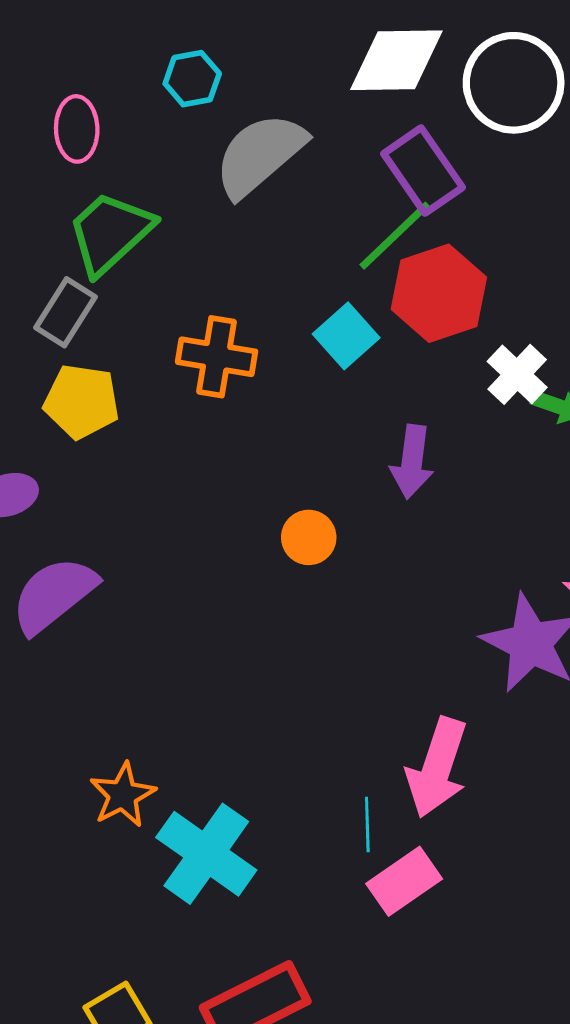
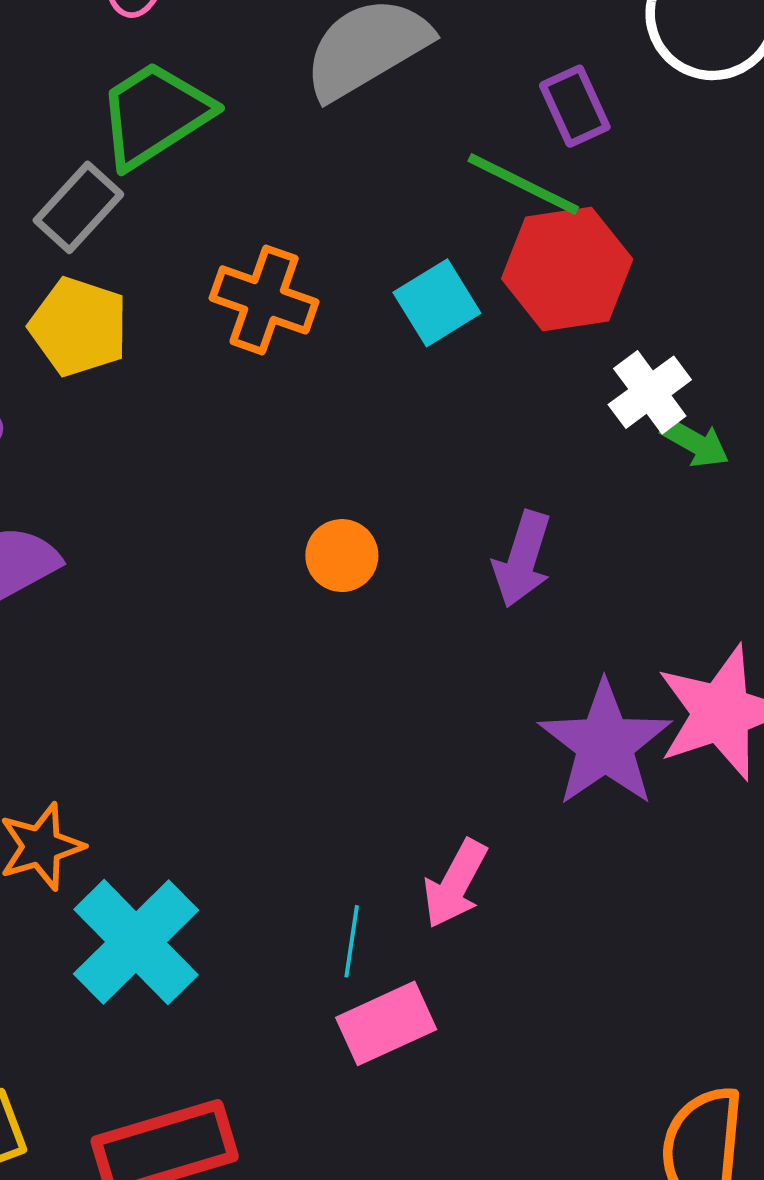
purple rectangle: (423, 171) -> (575, 106), size x0.7
green line: (395, 236) -> (523, 184), turned 60
purple arrow: (412, 462) -> (522, 559), moved
pink arrow: (437, 768) -> (455, 884), size x0.7

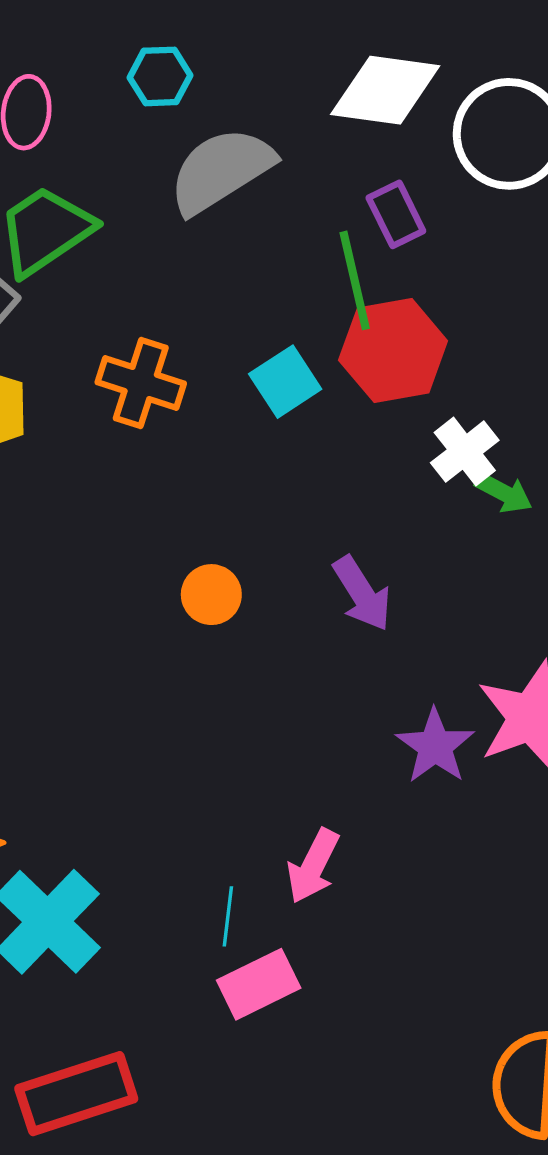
green line: (523, 184) -> (355, 280), turned 52
purple arrow: (522, 559) -> (362, 594), turned -48
purple star: (605, 744) -> (435, 746), size x0.7

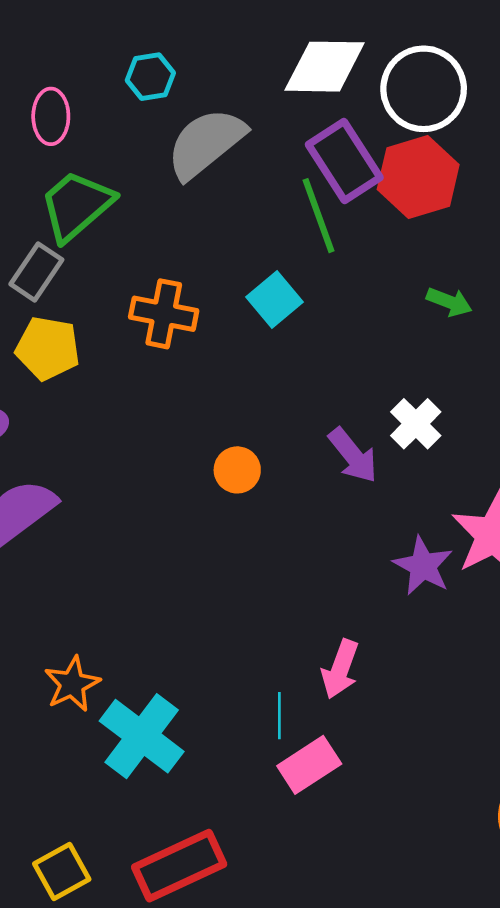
purple rectangle: (396, 214) -> (344, 161), size x1.6
red hexagon: (393, 350) -> (418, 177), moved
white cross: (465, 452) -> (416, 424), moved
green arrow: (504, 493) -> (449, 302), moved

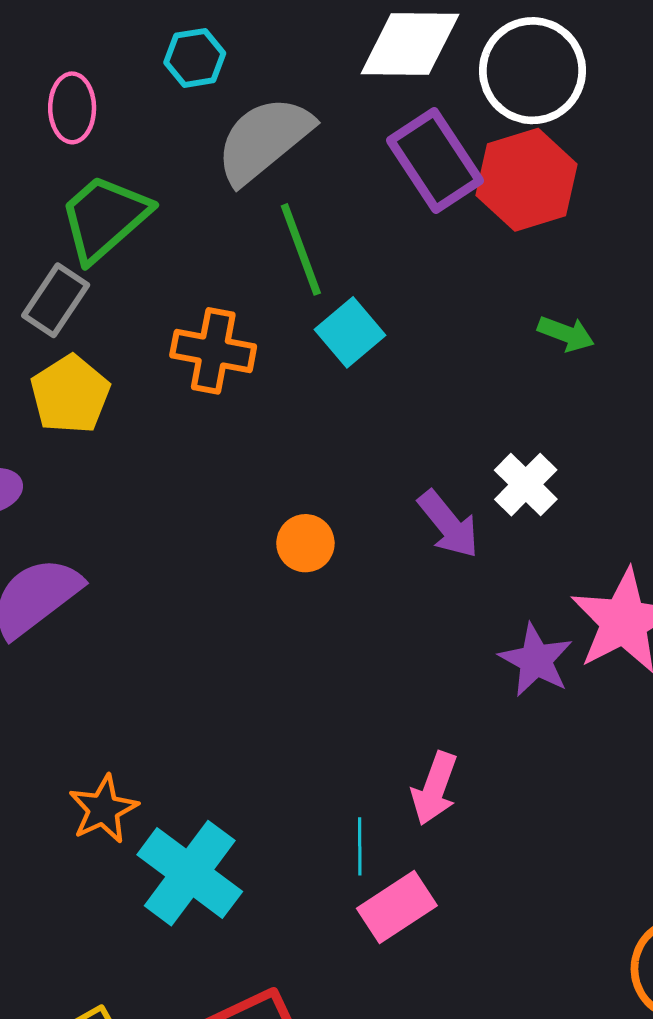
green line: (319, 216) -> (301, 249), moved
yellow pentagon: (48, 348) -> (70, 394), turned 30

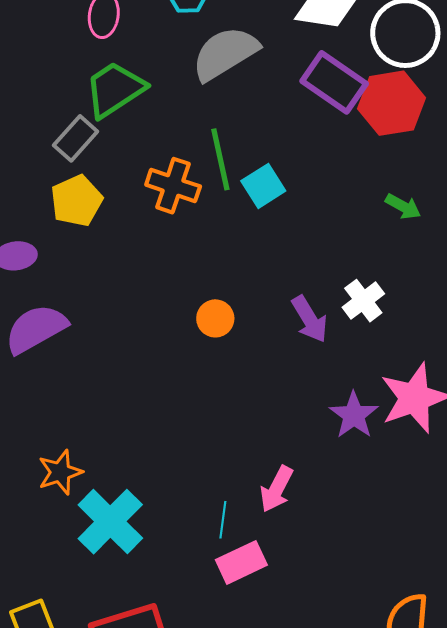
purple rectangle: (435, 160) -> (334, 82), turned -30
green line: (301, 249) -> (220, 159), moved

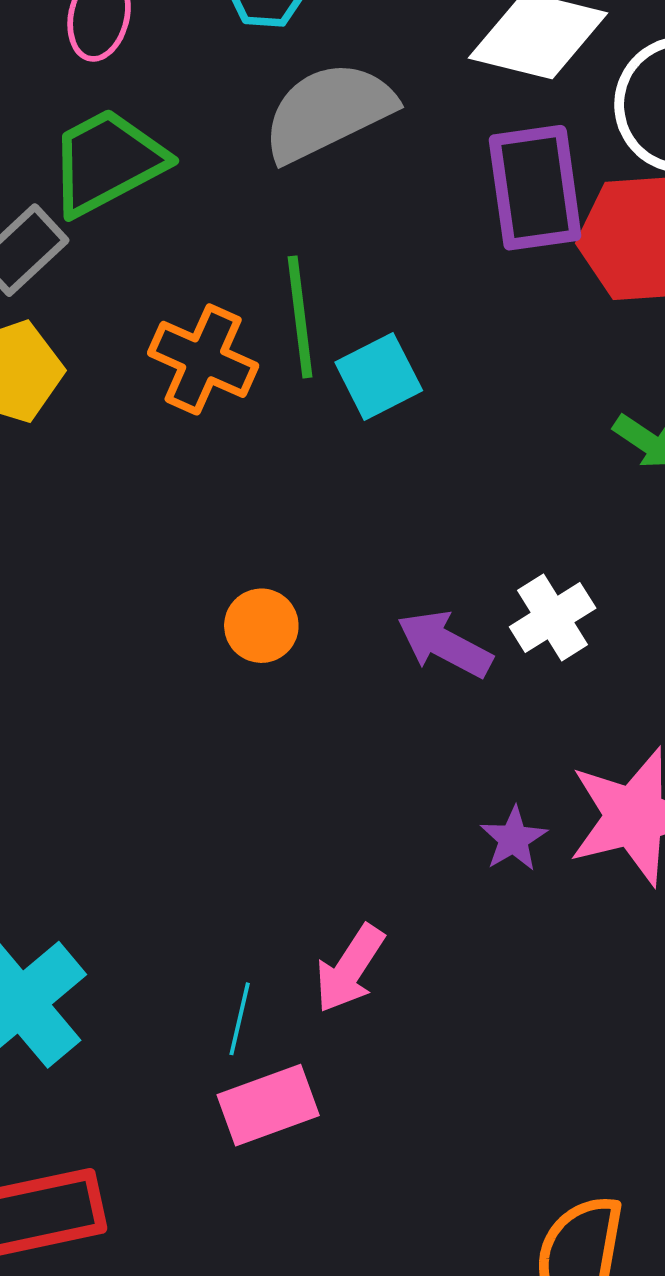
purple rectangle: (334, 82) -> (535, 188), turned 42
purple arrow: (310, 319) -> (445, 644), turned 144
purple star: (354, 415) -> (514, 839), size x0.7

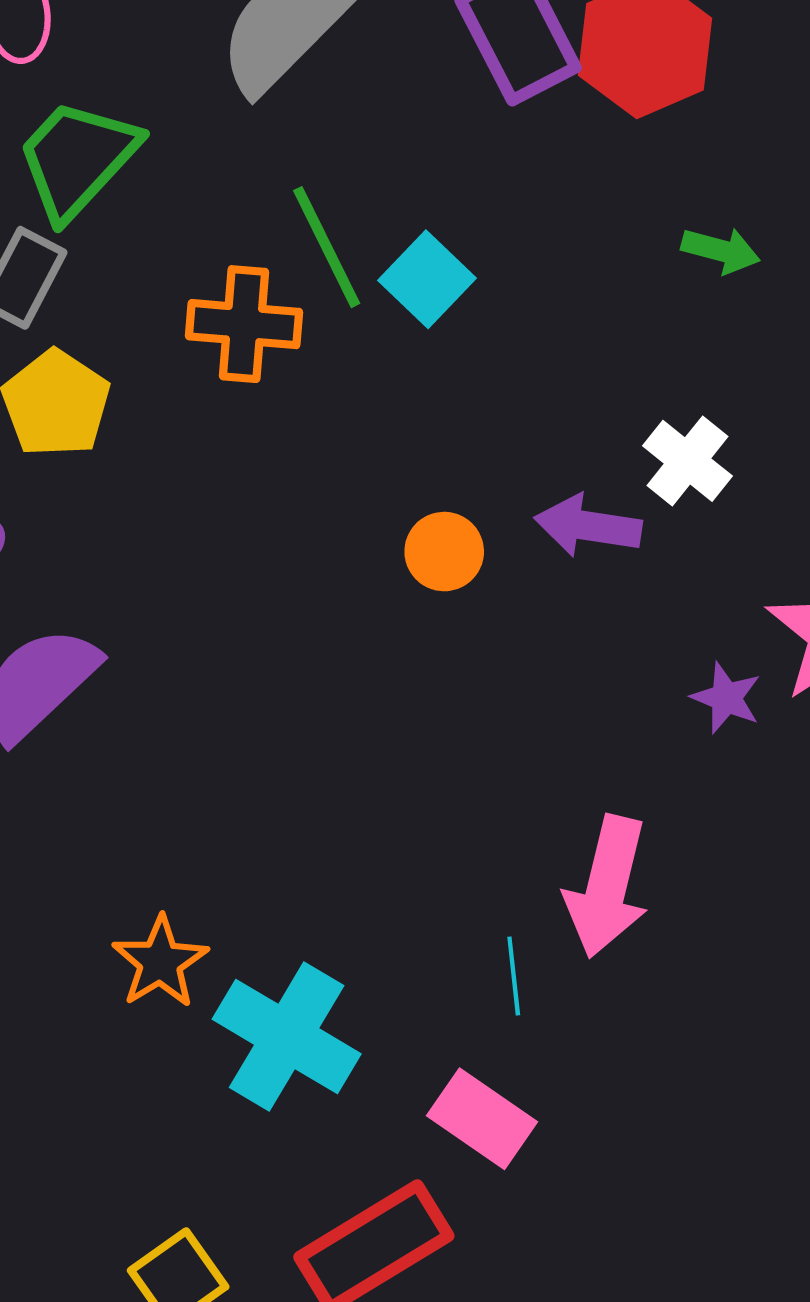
orange circle: (261, 626) -> (444, 552), moved
pink arrow: (350, 969) -> (607, 887), size x1.4
pink rectangle: (268, 1105) -> (482, 1119), moved, turned 74

